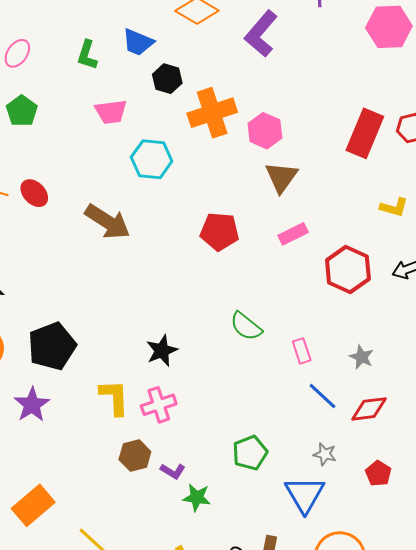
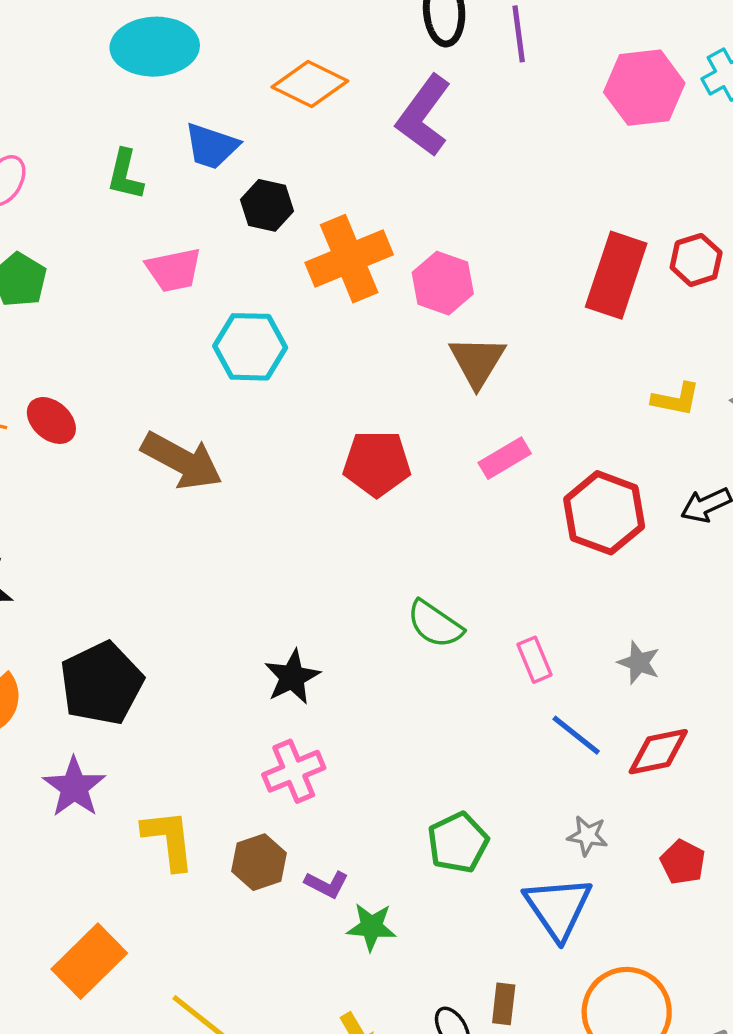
yellow L-shape: (114, 397) -> (169, 840), moved

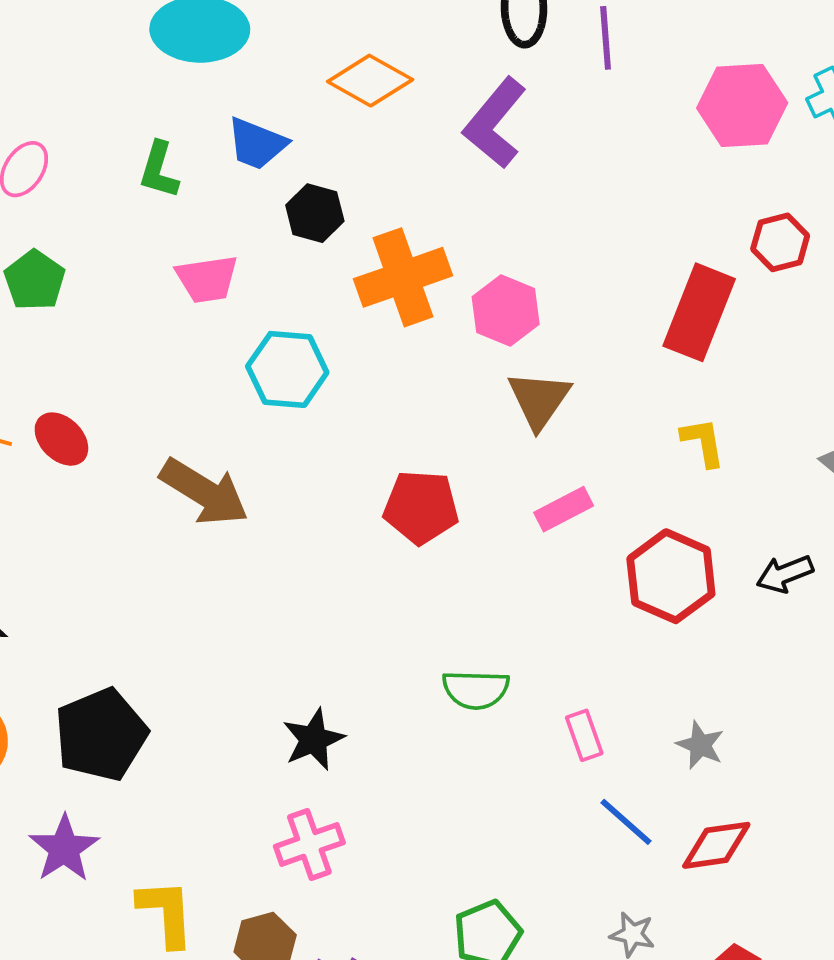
red hexagon: (696, 260) -> (780, 242), moved
yellow L-shape: (676, 399) -> (703, 442), moved, turned -114
green semicircle: (435, 624) -> (476, 690), turned -36

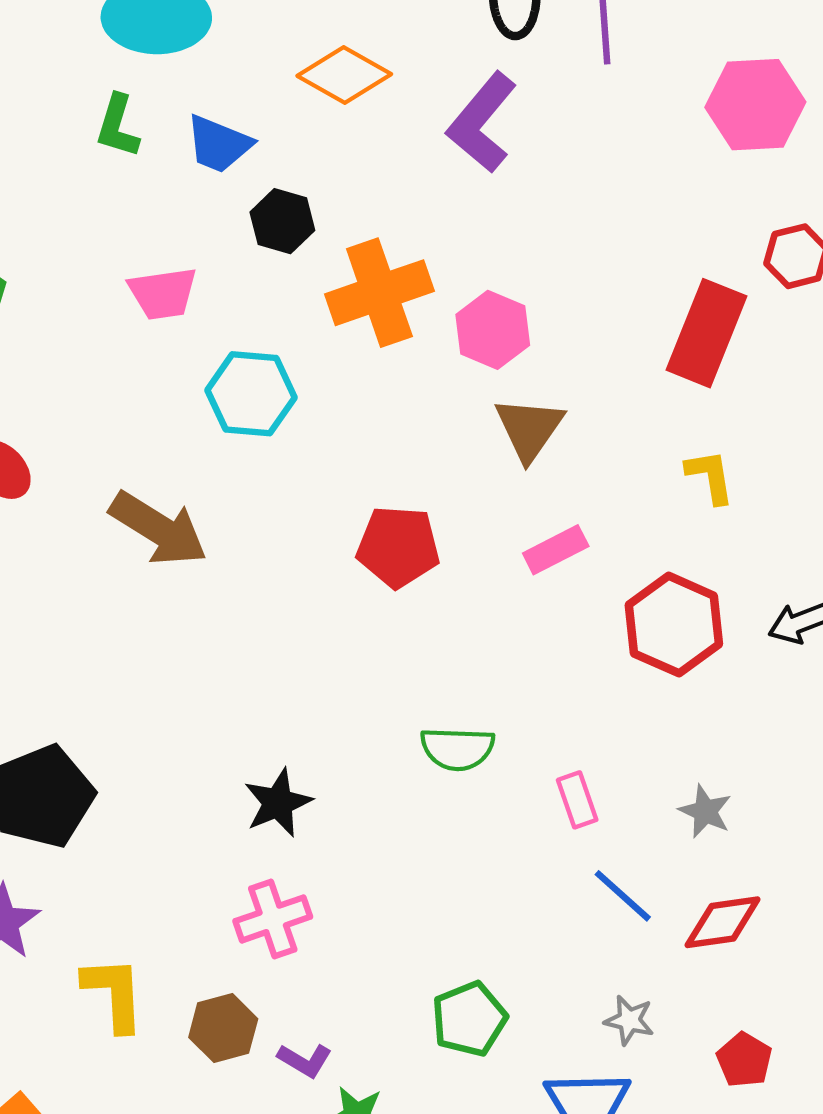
green L-shape: (159, 170) -> (118, 126), moved

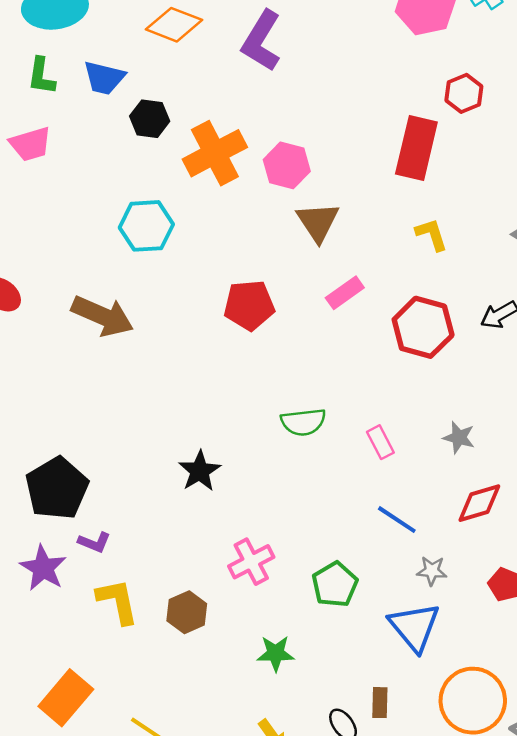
pink trapezoid: (163, 293) -> (30, 144), moved
blue line: (623, 896) -> (397, 520), moved
pink cross: (273, 919) -> (251, 562), moved
purple L-shape: (305, 1060) -> (94, 542), moved

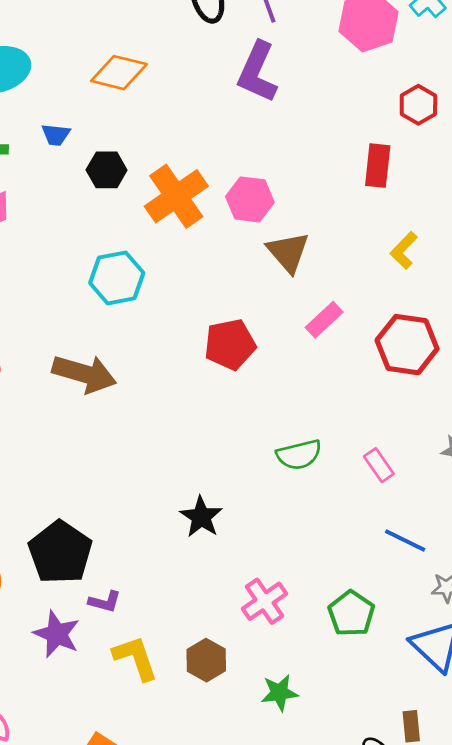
purple L-shape: (261, 41) -> (257, 72), moved
blue trapezoid: (104, 78) -> (56, 135), size x0.7
red rectangle: (416, 148) -> (378, 166), size x0.7
yellow L-shape: (432, 234) -> (404, 250), turned -111
green star: (276, 653) -> (279, 693), moved

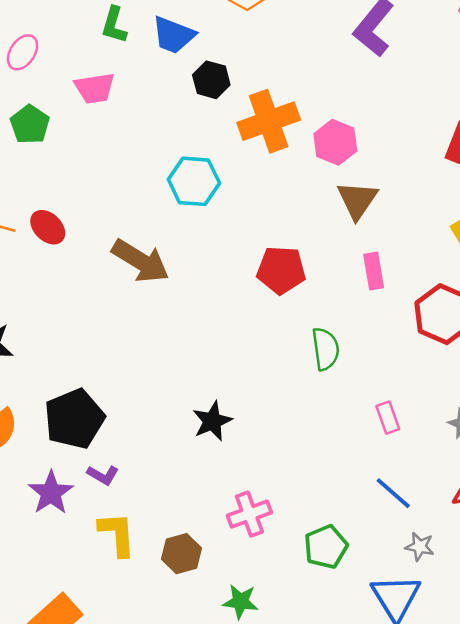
blue trapezoid: (56, 135) -> (173, 35), size x1.6
pink rectangle: (324, 320) -> (374, 271), turned -72
green semicircle: (299, 455) -> (326, 349), moved, turned -99

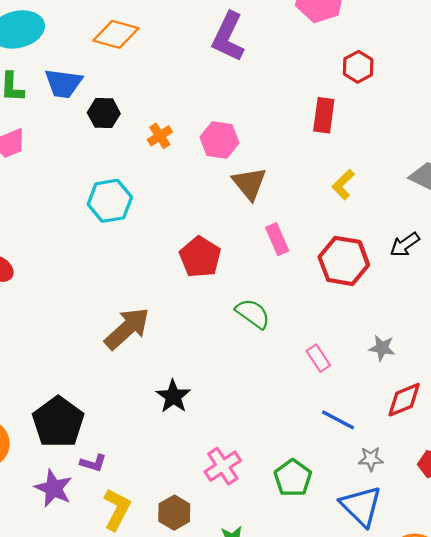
orange cross: (269, 121) -> (160, 136), size x0.5
brown arrow: (140, 261) -> (127, 328), moved, turned -60
red pentagon: (281, 270) -> (200, 257), turned -30
green semicircle: (326, 349) -> (253, 314), turned -33
yellow L-shape: (117, 534) -> (117, 509), turned 45

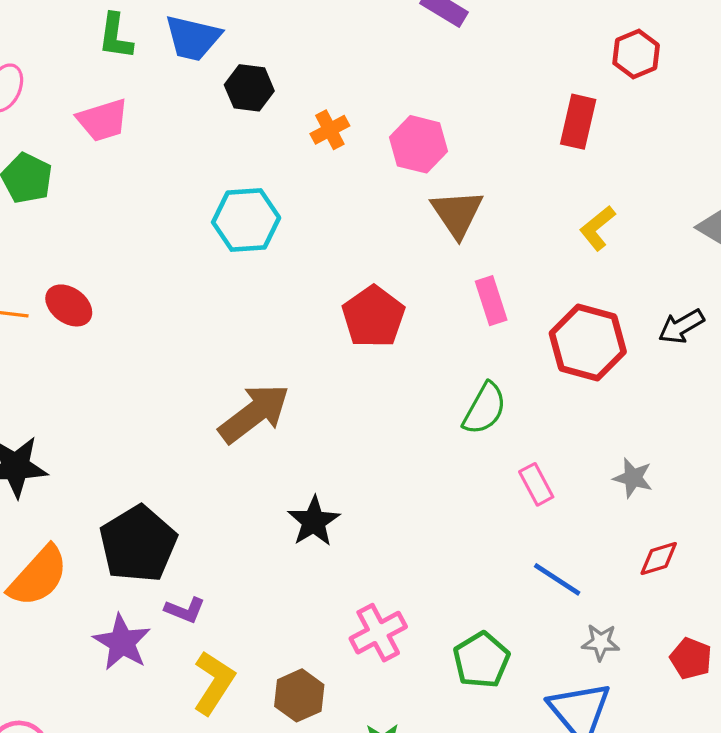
green semicircle: (253, 314) -> (485, 409), moved, turned 78
red diamond: (404, 400) -> (659, 558), size x0.7

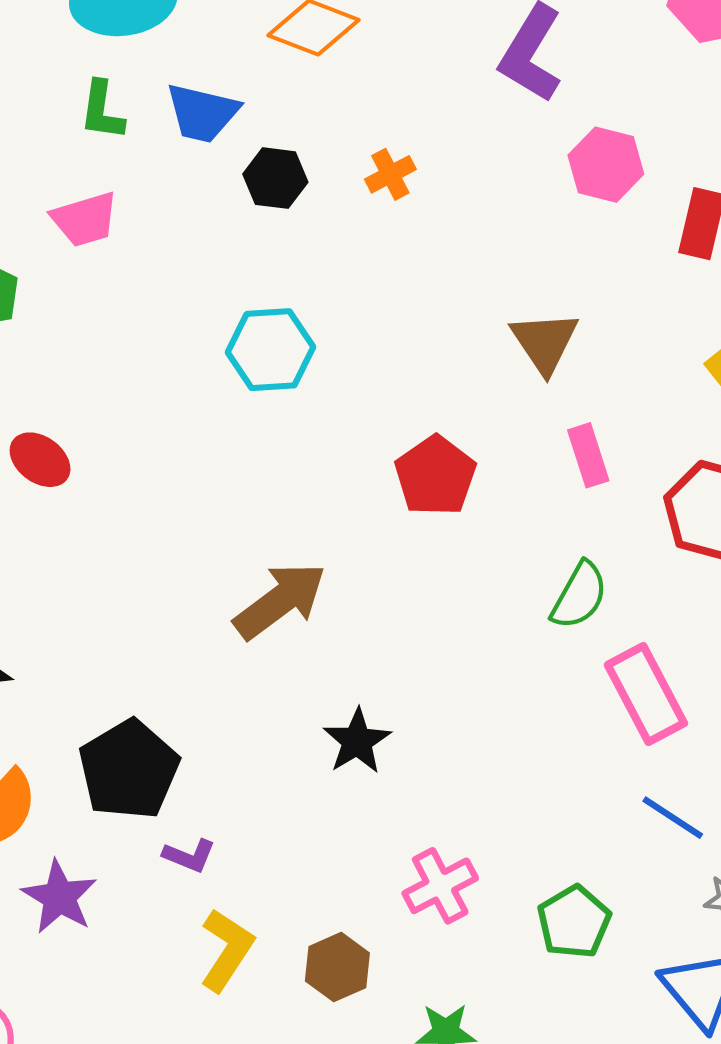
orange cross: (330, 130) -> (390, 174), moved
pink hexagon: (419, 144) -> (606, 165), moved
pink rectangle: (536, 484) -> (646, 694), size x1.8
purple star: (122, 642) -> (59, 897), moved

